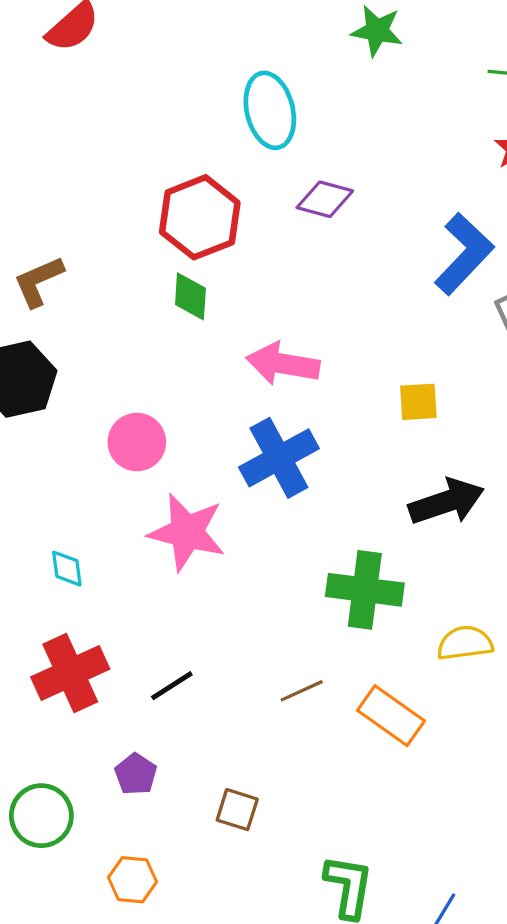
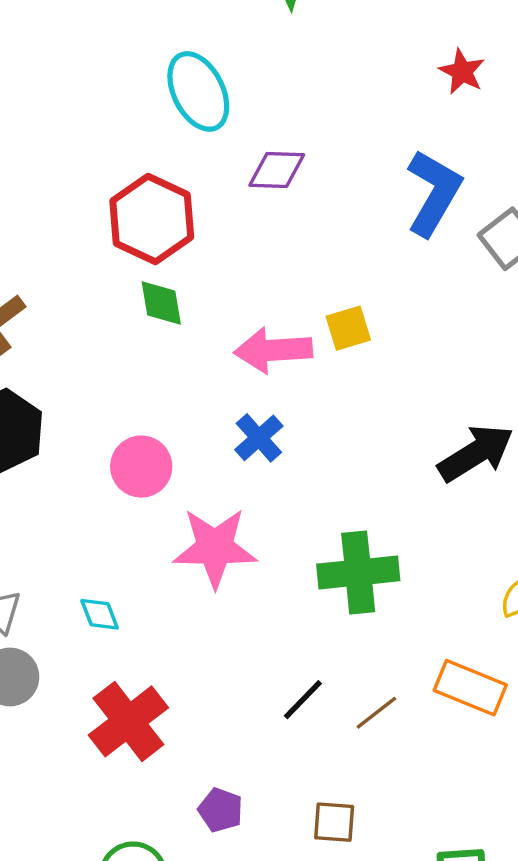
yellow square: (418, 402) -> (348, 328), moved
blue cross: (279, 458) -> (259, 438), moved, size x0.6
green cross: (365, 590) -> (358, 572), moved
black line: (172, 686) -> (303, 700), moved
brown line: (302, 691) -> (376, 713), moved

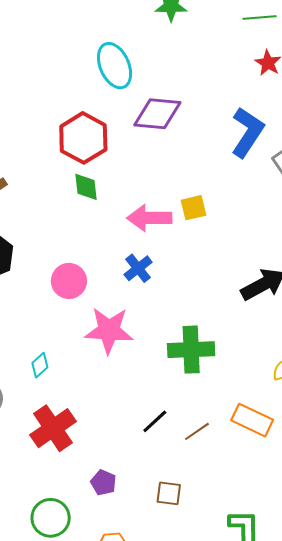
purple diamond: (277, 170) -> (157, 114), size x1.4
cyan diamond: (100, 614) -> (40, 365), turned 65

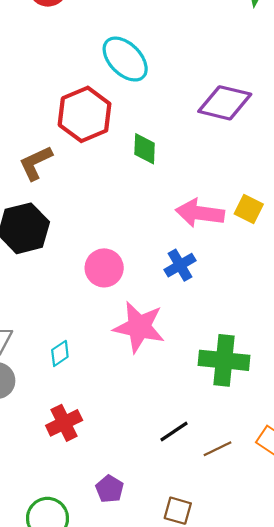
cyan ellipse: (115, 66) -> (125, 59), moved, turned -30
red hexagon: (83, 138) -> (85, 114), moved
green diamond: (86, 187) -> (145, 149), moved
yellow square: (194, 208) -> (249, 209), turned 32
red cross: (53, 428) -> (64, 423), size x0.7

